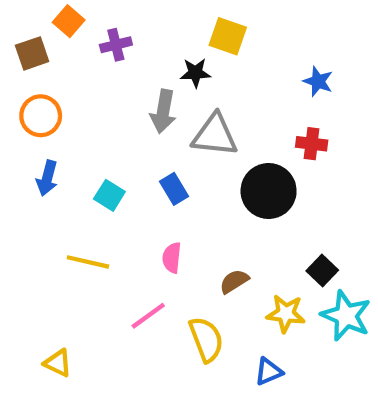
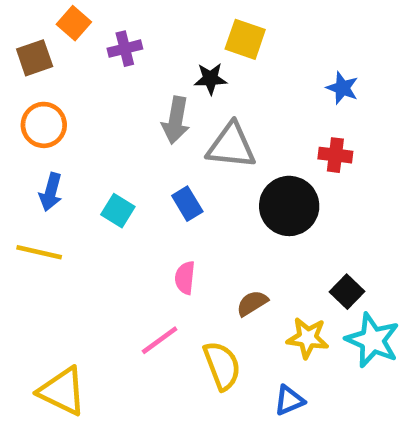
yellow line: (88, 262) -> (39, 252), moved
yellow triangle: (58, 363) -> (62, 391), size x1.6

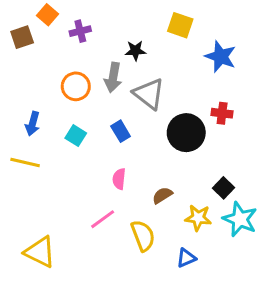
yellow square: (245, 39) -> (180, 25), moved
blue star: (342, 88) -> (221, 57), size x1.5
orange circle: (44, 125) -> (76, 86), moved
gray triangle: (231, 146) -> (149, 94), turned 32
red cross: (335, 155) -> (222, 113), moved

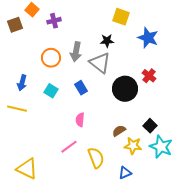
black star: (135, 51) -> (107, 41), moved
red cross: (222, 113) -> (149, 76), turned 32
brown semicircle: (162, 195) -> (119, 131), moved

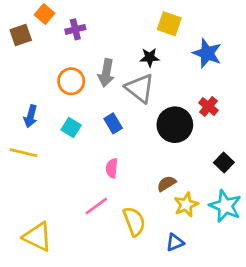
black square: (150, 126) -> (224, 163), moved
yellow star: (133, 146) -> (186, 205), turned -30

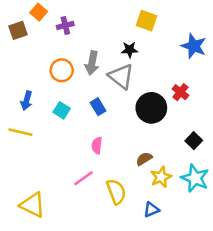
blue star: (207, 53) -> (194, 46), moved

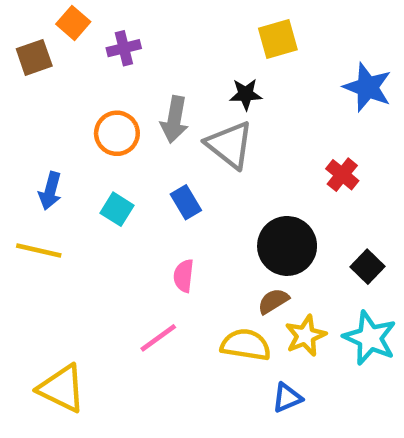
yellow square: (147, 21) -> (278, 39), turned -35
black circle: (151, 108) -> (287, 246), moved
yellow semicircle: (116, 192) -> (246, 345), moved, turned -60

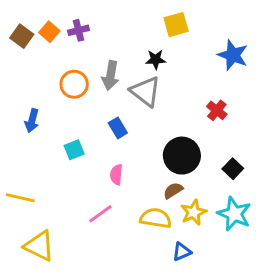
orange square: (73, 23) -> (49, 32), moved
brown square: (34, 57) -> (22, 36), turned -35
cyan square: (117, 209) -> (74, 150), moved, turned 36
yellow line: (39, 251) -> (20, 198), moved

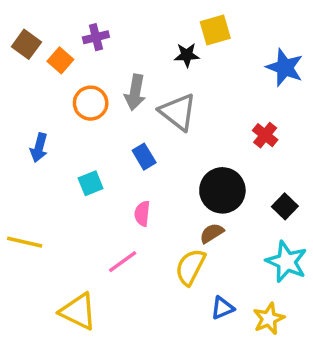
orange square: (49, 32) -> (60, 60), moved
black star: (156, 59) -> (187, 55), moved
yellow star: (194, 212) -> (269, 319), moved
yellow semicircle: (156, 218) -> (190, 267), turned -72
yellow triangle: (39, 246) -> (78, 312), moved

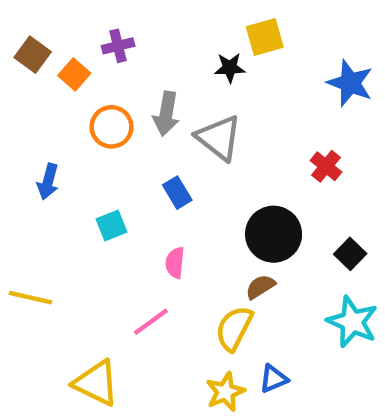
yellow star: (269, 319) -> (225, 392), moved

